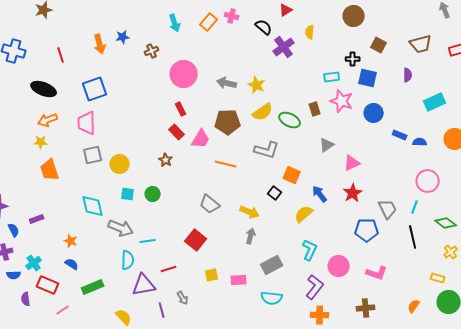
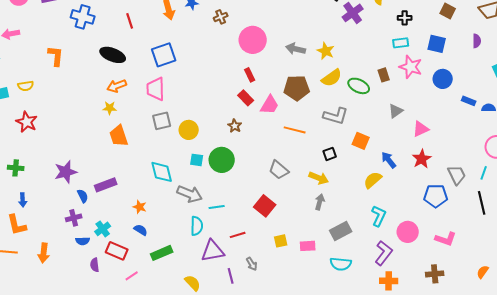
black cross: (353, 59) -> (405, 18), moved
black square: (275, 193) -> (330, 154), moved, turned 32
green circle: (153, 194) -> (222, 160), size x1.6
purple rectangle: (37, 219) -> (106, 185), size x1.5

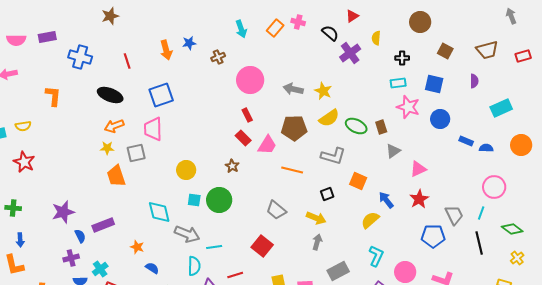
brown rectangle: (384, 75) -> (381, 127), moved
gray square: (162, 121) -> (136, 153), moved
blue semicircle: (141, 230) -> (152, 268), moved

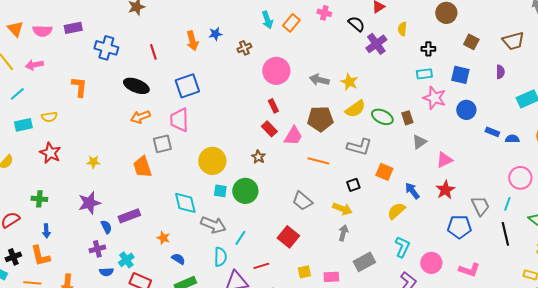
orange rectangle: (275, 28) -> (291, 23), moved
yellow star: (107, 148) -> (93, 162), moved
yellow circle: (186, 170) -> (212, 161), size x1.4
cyan line: (214, 247) -> (240, 238), turned -49

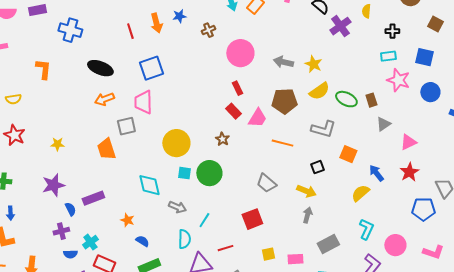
red line: (153, 52) -> (130, 31), moved
gray arrow: (213, 225) -> (177, 207), size x0.7
red square: (288, 237) -> (252, 219), turned 30

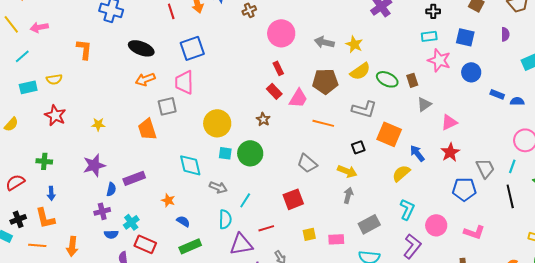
orange square: (348, 154) -> (389, 134), size x1.4
blue semicircle: (70, 209) -> (111, 189), turned 40

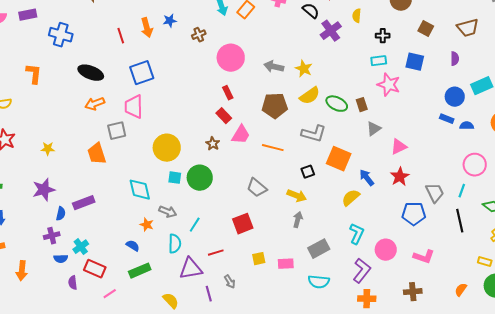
blue circle: (471, 72) -> (455, 97), moved
pink trapezoid: (298, 98) -> (241, 135), moved
orange star: (168, 200) -> (147, 225), moved

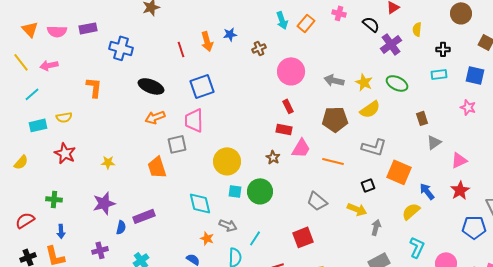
pink star: (389, 85) -> (468, 107), moved, size x0.7
green ellipse: (337, 104) -> (397, 83), moved
red rectangle: (224, 116) -> (284, 129), turned -35
gray arrow: (298, 220) -> (376, 227), moved
purple cross: (52, 236) -> (100, 250), moved

